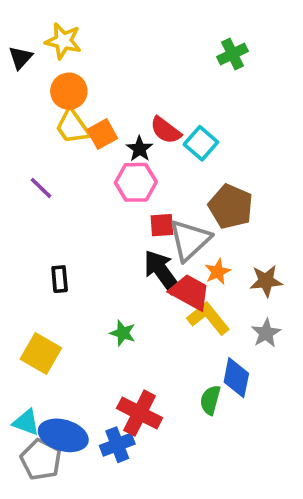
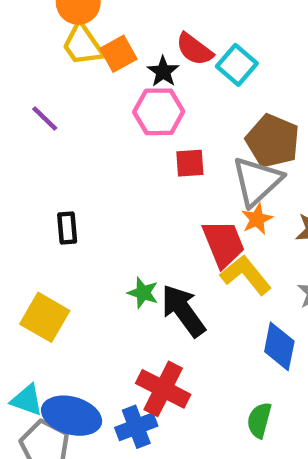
gray triangle: (190, 240) -> (257, 181), moved
black arrow: (162, 272) -> (183, 311), moved
red trapezoid: (190, 292) -> (223, 244), turned 39
green semicircle: (210, 400) -> (259, 420), moved

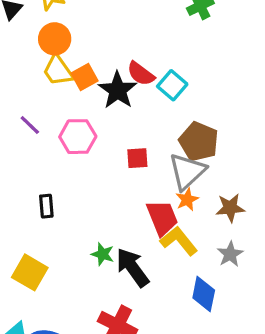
black star: (163, 72) -> (118, 90), size x1.6
pink hexagon: (159, 112) -> (78, 137), moved

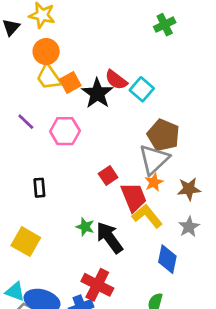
red square: (137, 158) -> (108, 176), moved, turned -30

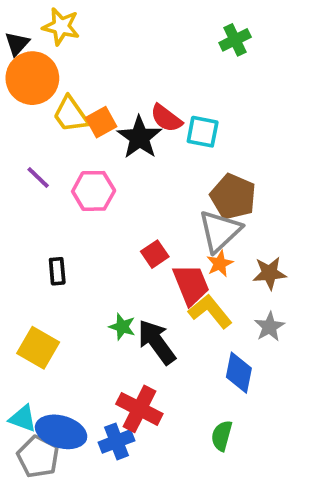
orange circle: (46, 52) -> (32, 78), moved, size x1.4
cyan square: (142, 89) -> (203, 132), turned -30

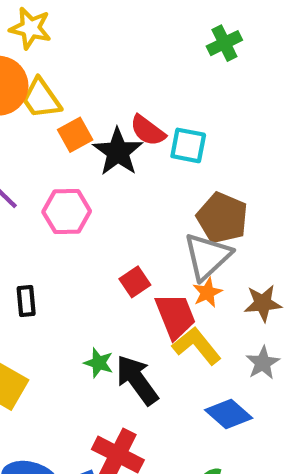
yellow trapezoid: (71, 114) -> (41, 99), moved
blue diamond: (239, 373) -> (229, 414), turned -60

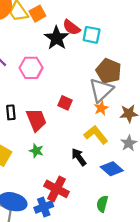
orange square: (75, 135) -> (37, 14), moved
red square: (135, 282) -> (65, 103), turned -32
red trapezoid: (175, 316) -> (36, 120), moved
green star: (99, 363) -> (36, 151), moved
black arrow: (137, 380) -> (79, 157), moved, size x0.7

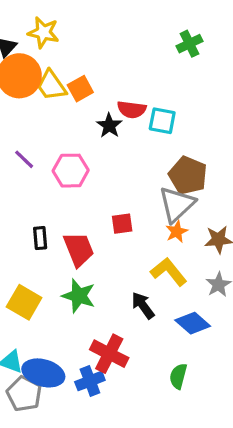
red semicircle: (71, 27) -> (132, 110), turned -30
black star: (57, 38) -> (109, 126), size x0.7
red square: (65, 103) -> (122, 224), turned -32
green star: (36, 151) -> (79, 296), size x1.5

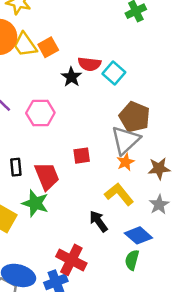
cyan square: (162, 121) -> (114, 73), turned 30
green star: (79, 296) -> (35, 203), moved
green semicircle: (178, 376) -> (132, 260), moved

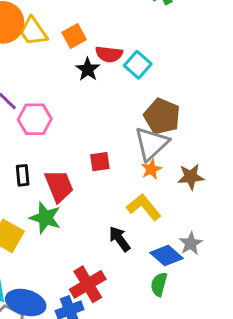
orange square: (48, 47) -> (74, 36), moved
pink hexagon: (40, 113) -> (35, 119), moved
gray star: (159, 205) -> (191, 243), moved
red cross: (71, 260) -> (88, 284), turned 32

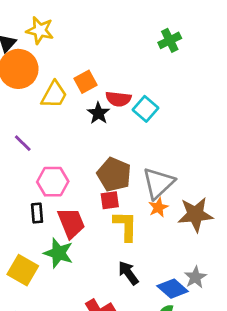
yellow trapezoid: (33, 31) -> (54, 95), moved, turned -116
brown pentagon: (162, 116) -> (114, 175), moved
pink hexagon: (35, 119) -> (53, 182), moved
brown star: (191, 177) -> (195, 214), size x1.4
yellow L-shape: (144, 207) -> (125, 226), moved, turned 40

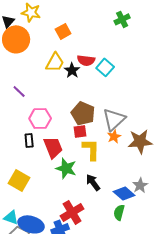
orange square: (86, 82) -> (63, 31), moved
yellow trapezoid: (54, 95) -> (55, 62), moved
green star: (58, 253) -> (66, 168), moved

